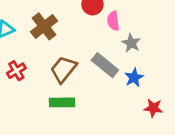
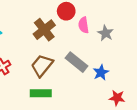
brown cross: (44, 26) -> (44, 30), moved
gray star: (131, 43) -> (105, 33), moved

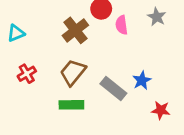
gray star: (105, 33) -> (157, 17), moved
gray rectangle: (77, 62) -> (113, 89), moved

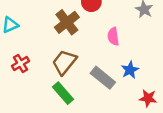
pink semicircle: (121, 25) -> (113, 36), moved
green rectangle: (71, 105) -> (63, 93), turned 50

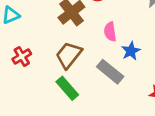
pink semicircle: (113, 36) -> (110, 32), moved
blue star: (130, 70) -> (131, 51), moved

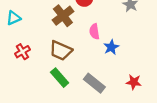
brown trapezoid: (69, 55) -> (61, 51), turned -105
gray rectangle: (110, 72) -> (94, 83), moved

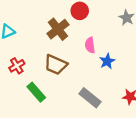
green rectangle: (60, 78) -> (36, 92), moved

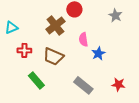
red cross: (17, 66) -> (24, 50), moved, turned 32

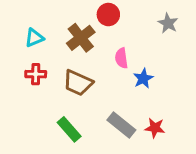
cyan triangle: (11, 27) -> (34, 38), moved
green rectangle: (36, 80) -> (69, 129), moved
red star: (118, 84) -> (155, 128), moved

